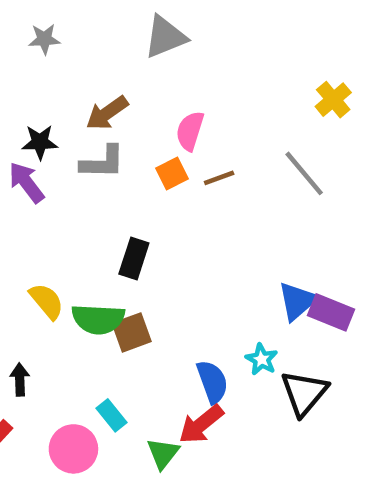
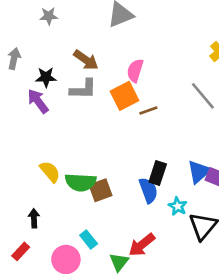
brown arrow: (107, 113) -> (86, 60), turned -110
orange square: (172, 173) -> (124, 96), size x1.5
brown line: (219, 178) -> (148, 110), moved
black rectangle: (134, 259) -> (158, 173), moved
blue semicircle: (212, 382) -> (148, 190), moved

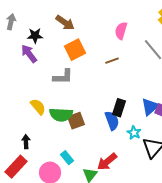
pink semicircle: (135, 71) -> (121, 31), moved
gray L-shape: (83, 89) -> (63, 77), moved
orange square: (124, 96) -> (75, 50), moved
red rectangle: (21, 251) -> (16, 167), size x1.6

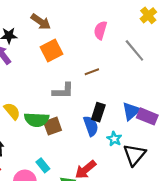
brown line: (112, 61) -> (92, 72), moved
gray L-shape: (63, 77) -> (63, 91), moved

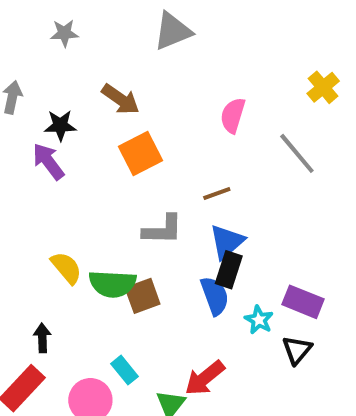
blue triangle: (131, 111) -> (227, 242), moved
purple rectangle: (147, 116) -> (303, 302), moved
black triangle: (134, 155) -> (297, 350), size x0.7

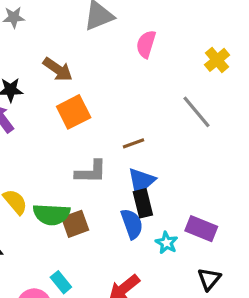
pink semicircle: (233, 115) -> (146, 44), moved
black rectangle: (229, 270) -> (143, 203), turned -32
black triangle: (297, 350) -> (209, 279), moved

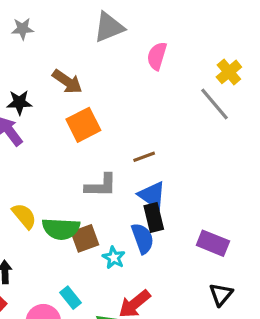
gray line: (196, 112) -> (215, 104), moved
blue triangle: (141, 181) -> (152, 195), turned -44
cyan star: (167, 243) -> (114, 258), moved

